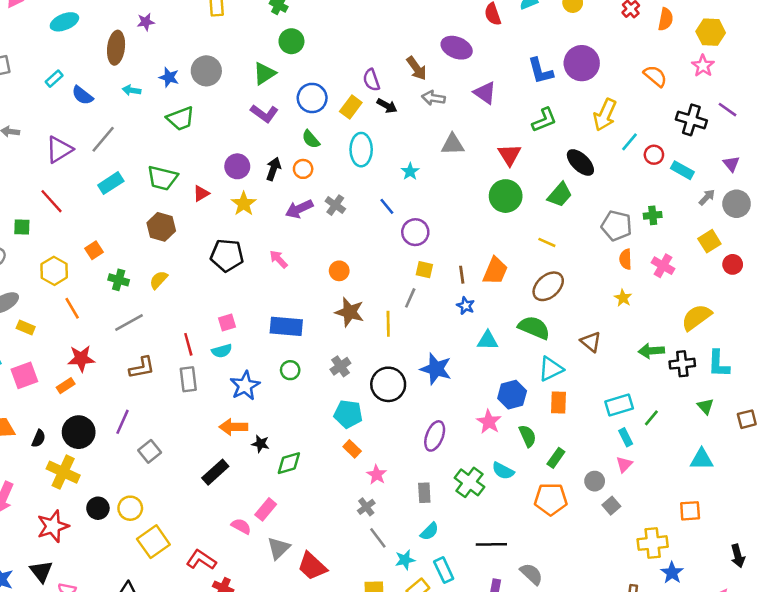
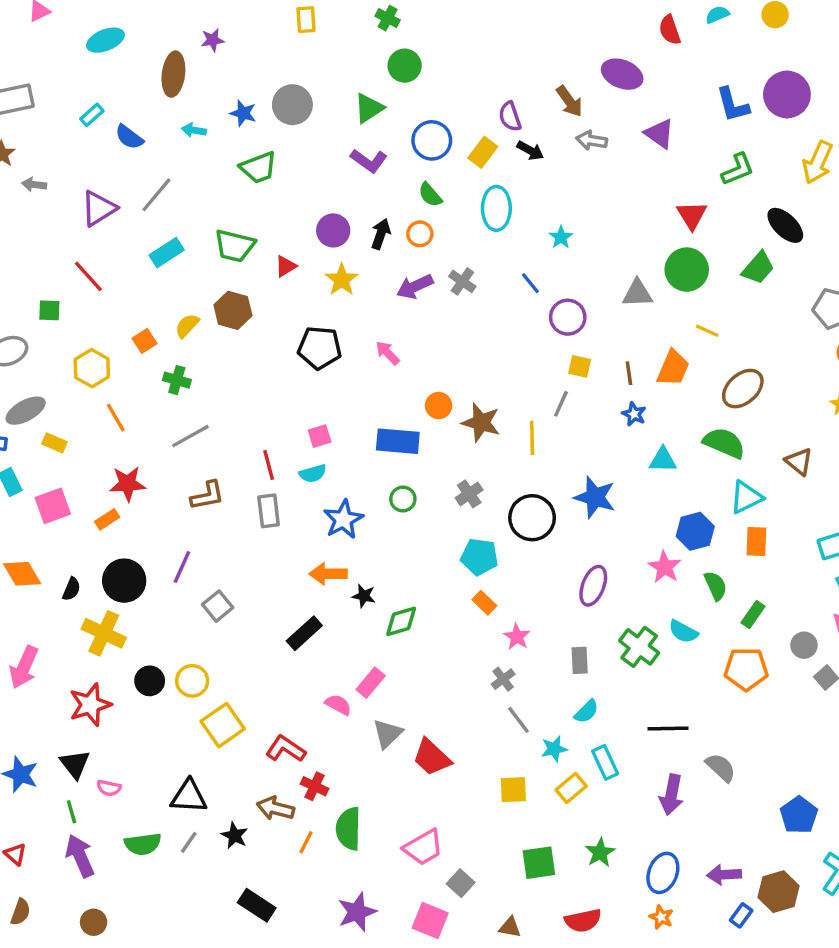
gray triangle: (453, 144) -> (637, 293), moved
yellow line: (547, 242) -> (707, 331), moved
orange circle: (339, 271) -> (439, 406), moved
yellow semicircle: (159, 280) -> (187, 326), moved

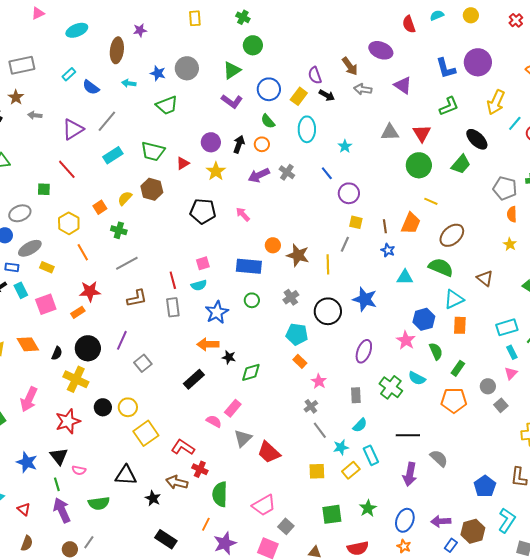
gray triangle: (637, 293) -> (390, 132), moved
gray line: (189, 842) -> (89, 542), moved
orange line: (306, 842) -> (206, 524), moved

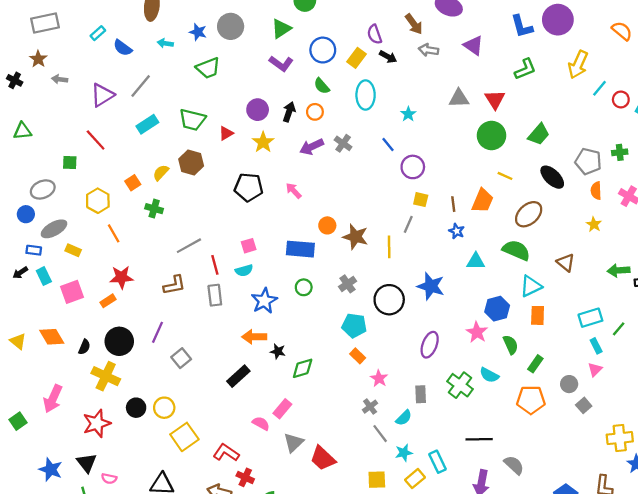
black ellipse: (477, 139) -> (552, 177), moved
gray line: (127, 263) -> (189, 246), moved
cyan semicircle: (360, 425) -> (404, 418), moved

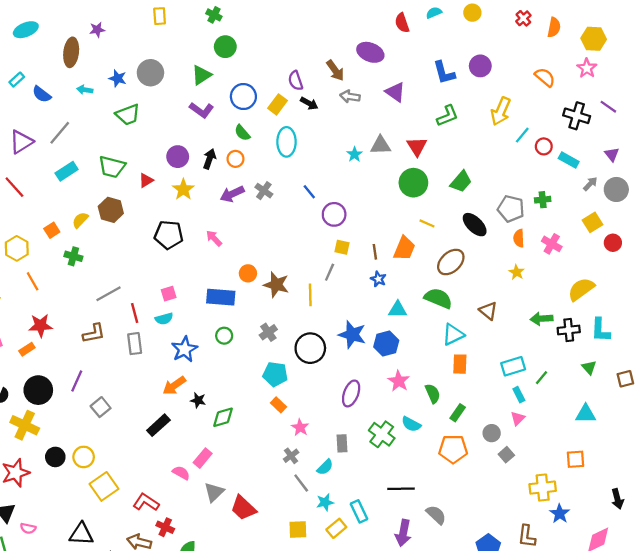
purple circle: (558, 20) -> (480, 66), size x0.7
cyan star: (408, 114) -> (354, 154), moved
blue hexagon: (497, 309) -> (386, 344), moved
orange arrow: (254, 337) -> (174, 386), turned -35

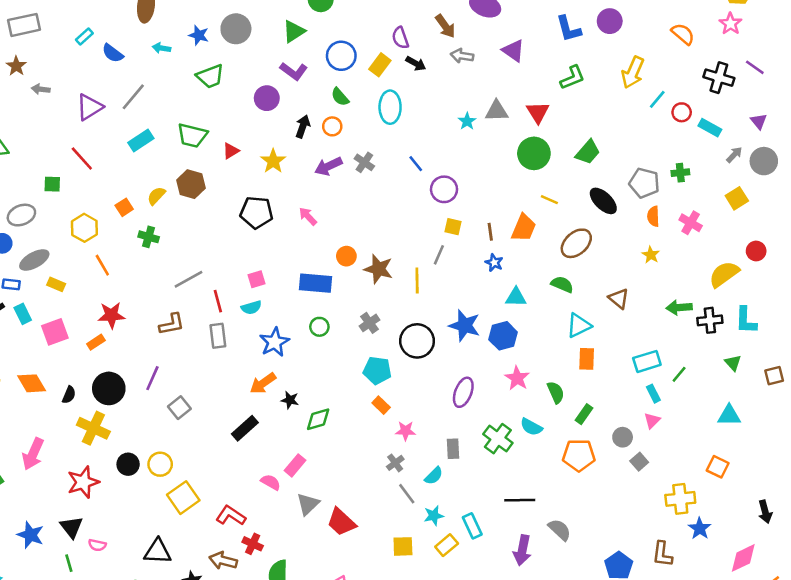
purple circle: (178, 157) -> (267, 98), moved
red circle: (613, 243) -> (756, 251), moved
green semicircle: (438, 298) -> (562, 284), size x0.7
pink star: (300, 427) -> (405, 431), turned -30
orange square: (575, 459) -> (718, 467), turned 30

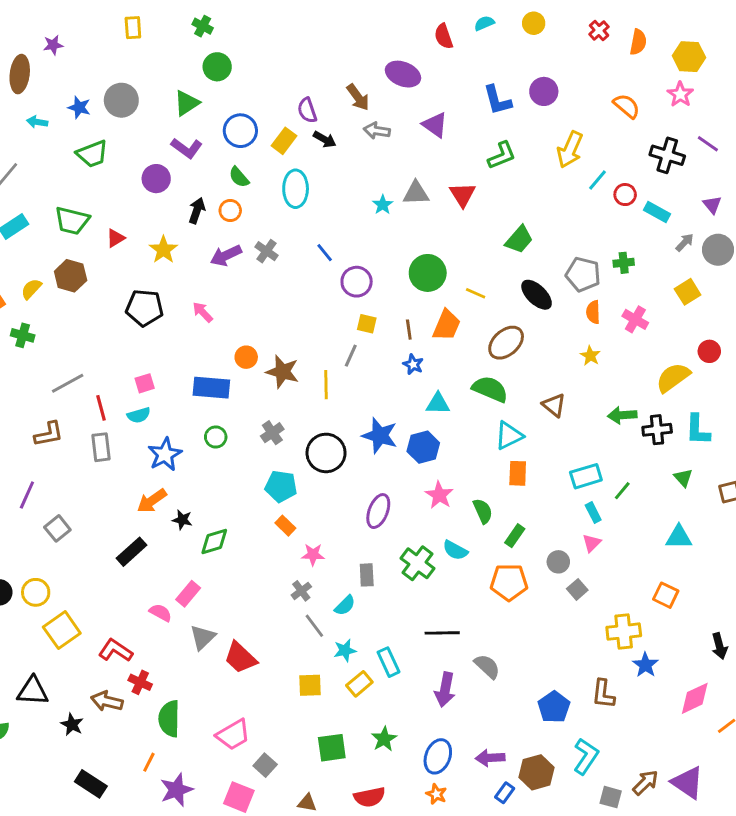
green circle: (534, 153) -> (428, 273), moved
green semicircle: (562, 284) -> (490, 389), size x1.4

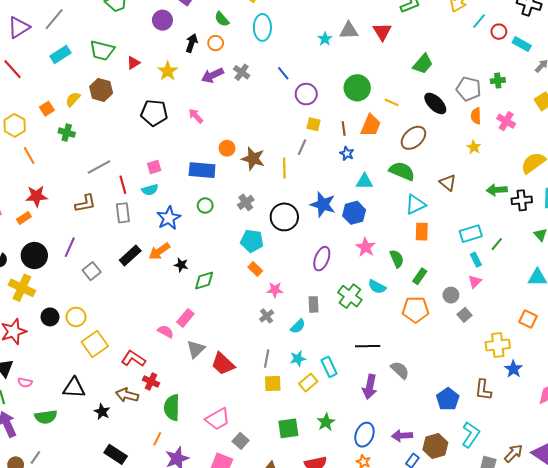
black rectangle: (131, 552) -> (130, 255), moved
gray line: (314, 626) -> (267, 359), moved, turned 48

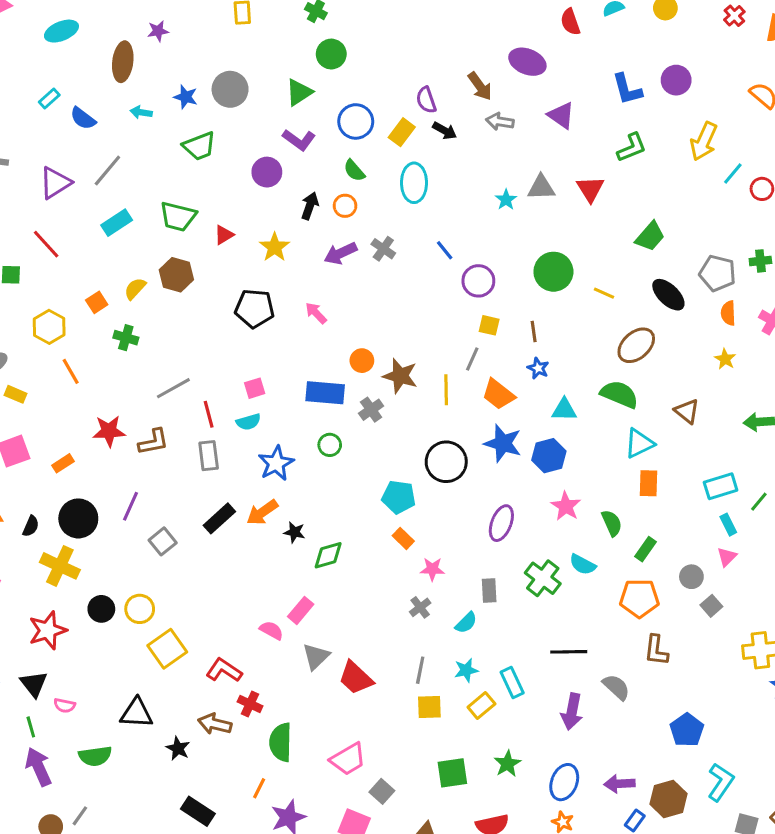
orange trapezoid: (371, 125) -> (498, 394), moved, turned 105
red star: (36, 196) -> (109, 431), moved
gray cross: (246, 202) -> (371, 410), moved
brown L-shape: (483, 390) -> (656, 650), moved

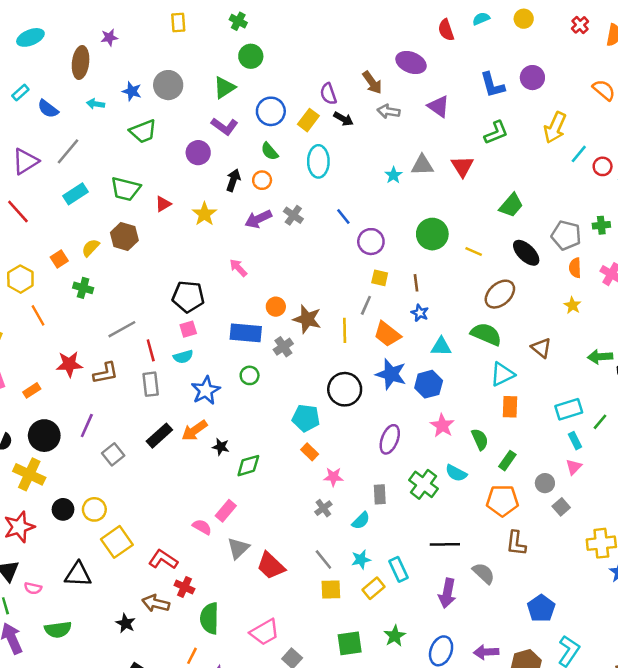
black pentagon: (255, 308) -> (188, 297), moved
gray line: (420, 670) -> (323, 559), turned -50
black triangle: (137, 713) -> (78, 574), moved

